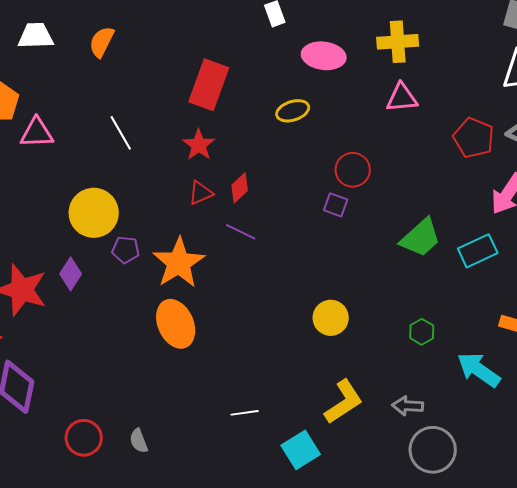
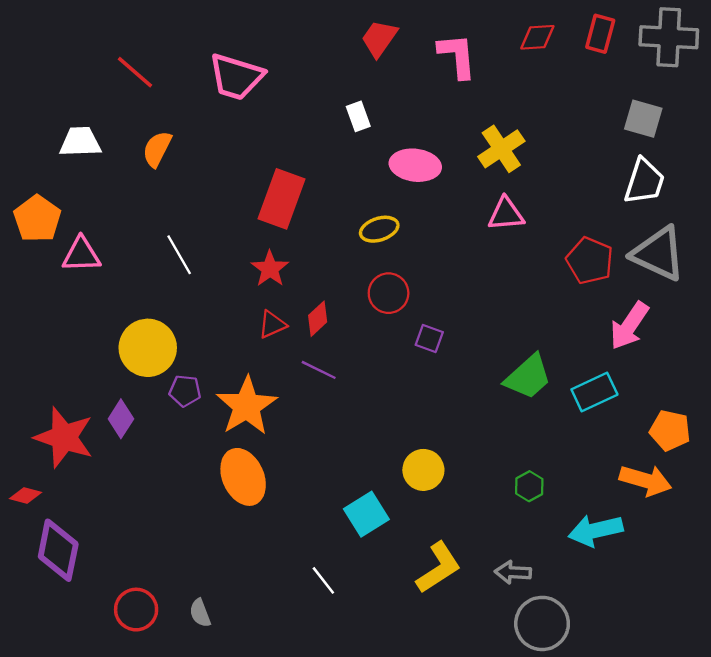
yellow cross: (398, 42) -> (501, 149), turned -30
red circle: (353, 170) -> (389, 293), moved
cyan arrow: (479, 370) -> (596, 530), turned -48
white line: (245, 413) -> (323, 580), turned 60
cyan square: (301, 450) -> (366, 514), moved

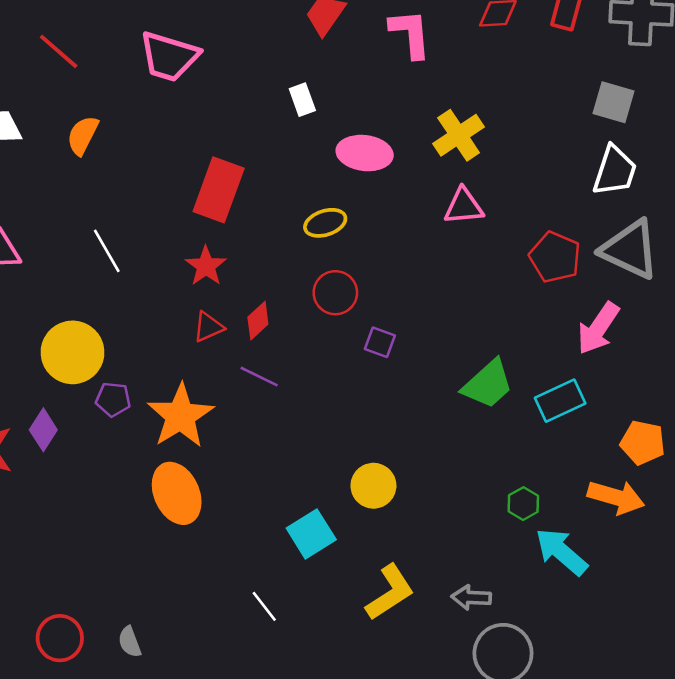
green hexagon: (529, 486) -> (523, 504), moved
cyan arrow: (596, 530) -> (561, 552), turned 54

